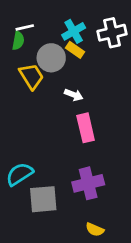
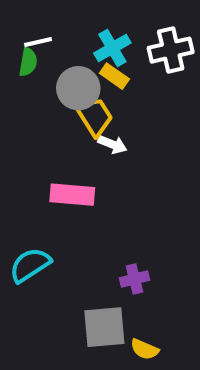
yellow trapezoid: (31, 76) -> (94, 116), moved
pink rectangle: (86, 128) -> (72, 195), moved, turned -72
purple cross: (88, 183) -> (135, 279), size x0.6
gray square: (43, 199) -> (104, 327), moved

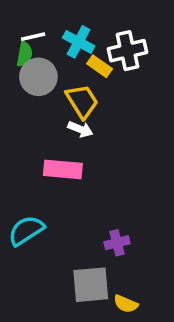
cyan cross: (112, 48) -> (79, 42), moved, turned -32
white cross: (171, 50) -> (127, 51), moved
gray circle: (78, 88) -> (38, 77), moved
white arrow: (112, 144) -> (80, 129), moved

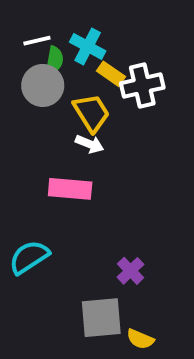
white cross: (127, 51) -> (142, 85), moved
green semicircle: (24, 54) -> (54, 60), moved
purple cross: (117, 243) -> (131, 271), turned -30

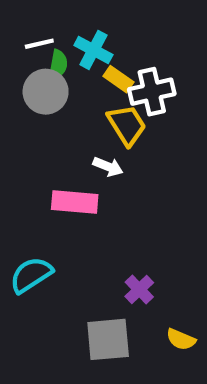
yellow trapezoid: (91, 113) -> (127, 125), moved
white arrow: (90, 144) -> (108, 167), moved
yellow semicircle: (140, 339) -> (181, 339), moved

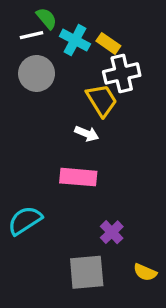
green semicircle: (58, 65) -> (47, 18), moved, turned -50
yellow rectangle: (118, 79) -> (108, 43), moved
pink rectangle: (75, 202) -> (78, 177), moved

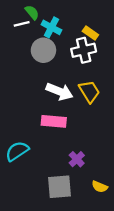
yellow rectangle: (108, 43) -> (90, 33), moved
gray circle: (37, 73) -> (43, 50), moved
yellow trapezoid: (102, 100) -> (89, 92), moved
white arrow: (87, 134) -> (59, 92), size x1.6

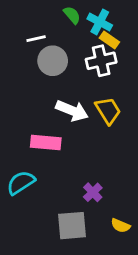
green semicircle: (32, 12) -> (72, 15), moved
white line: (22, 24) -> (36, 39), moved
cyan cross: (51, 27) -> (100, 22), moved
pink rectangle: (54, 121) -> (46, 142), moved

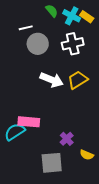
yellow rectangle: (109, 40) -> (87, 17), moved
yellow trapezoid: (108, 111) -> (78, 80), turned -90
pink rectangle: (46, 142) -> (29, 122), moved
yellow semicircle: (120, 226) -> (87, 155), moved

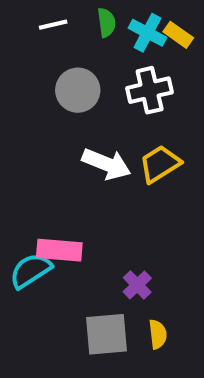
green semicircle: (52, 11) -> (106, 22), turned 32
white line: (26, 28) -> (53, 25), moved
yellow semicircle: (87, 155) -> (158, 334), moved, turned -120

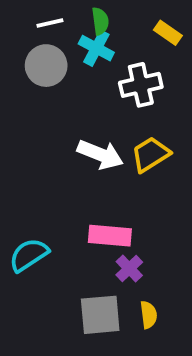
cyan cross: (147, 33) -> (96, 48), moved
gray circle: (78, 90) -> (46, 66), moved
pink rectangle: (59, 250) -> (110, 236), moved

